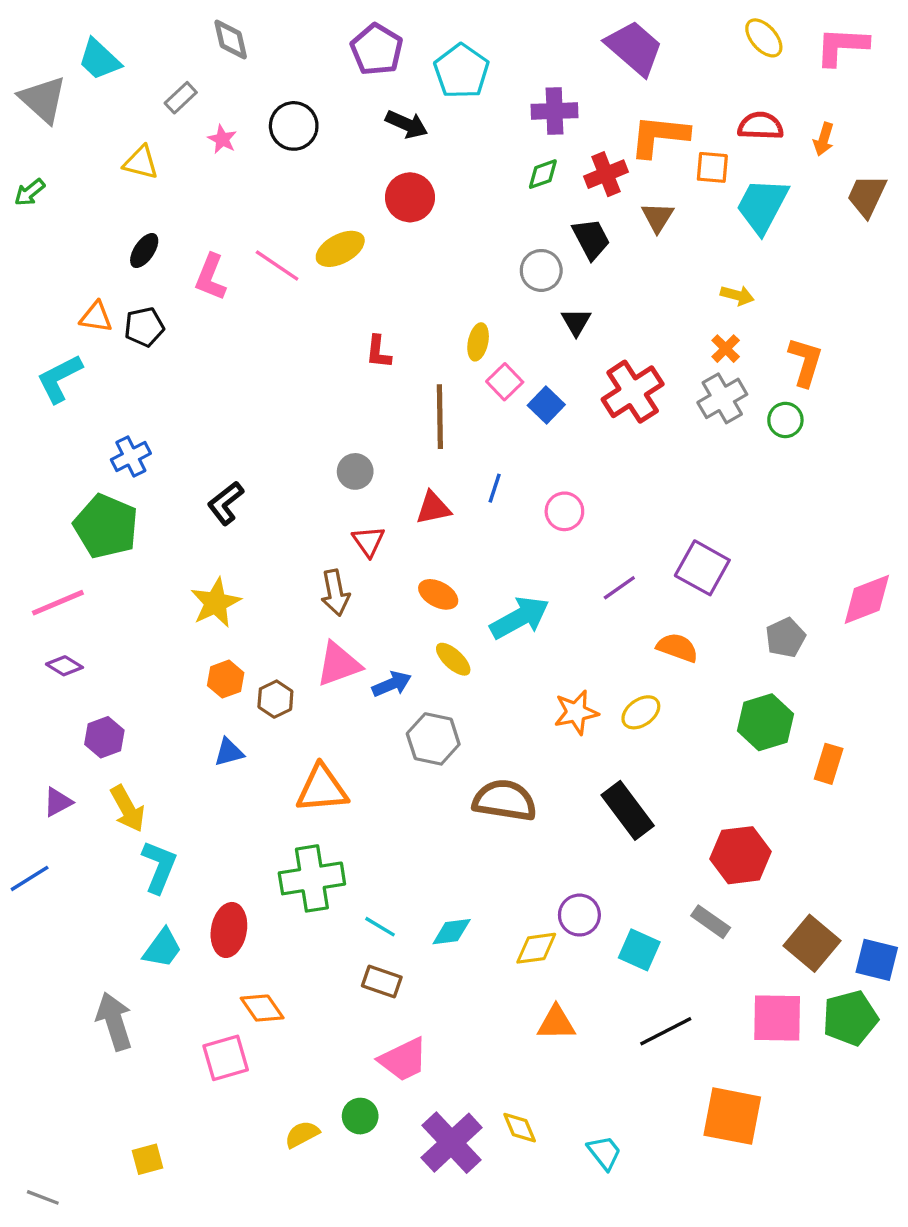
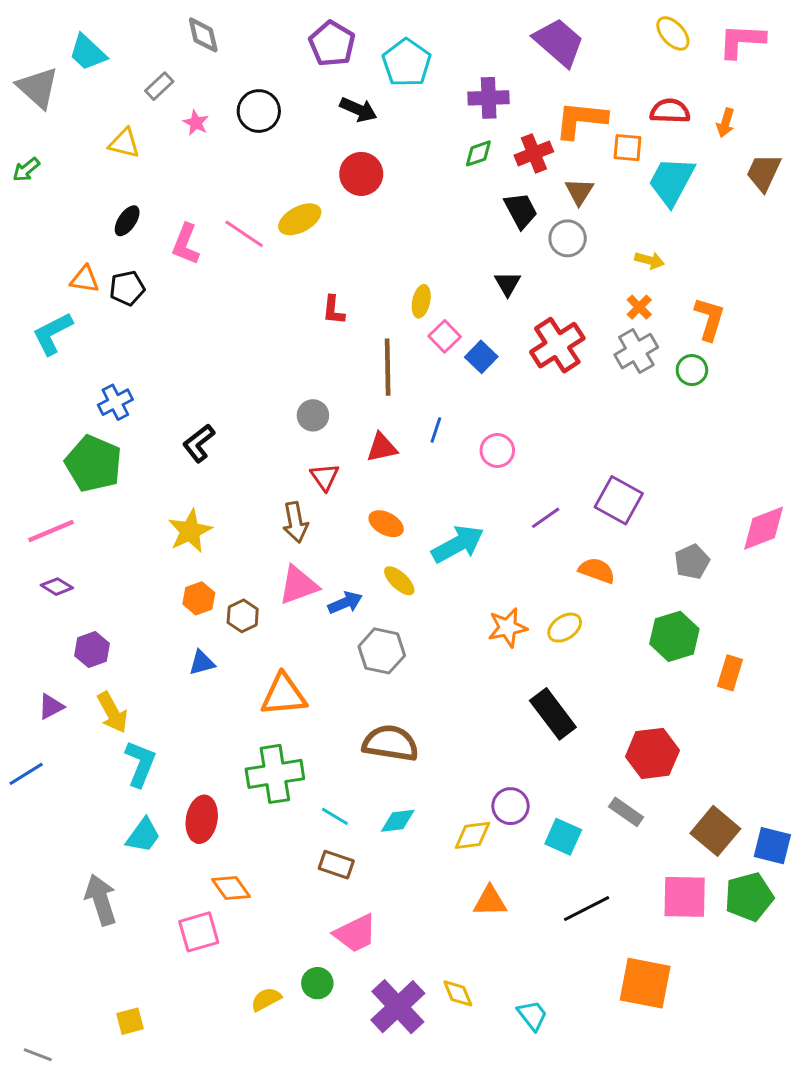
gray circle: (541, 270) -> (568, 238), moved
brown semicircle: (505, 800) -> (390, 743), moved

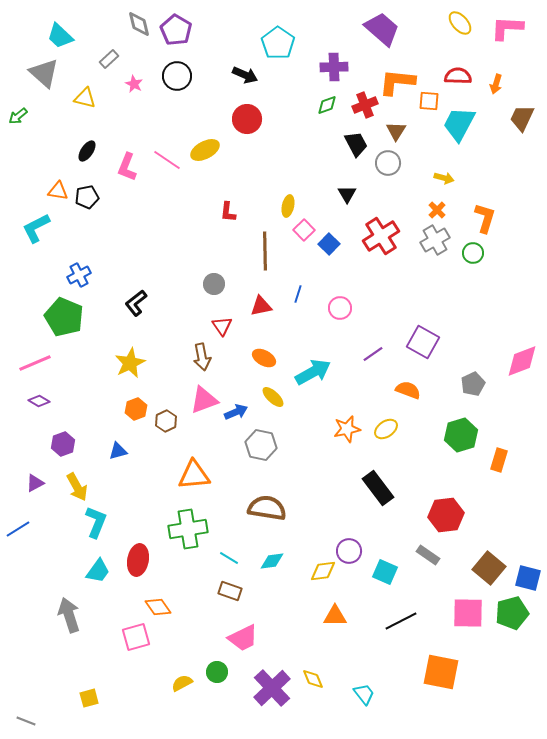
purple pentagon: (332, 44) -> (176, 30), moved
gray triangle: (38, 88) -> (44, 73), moved
blue triangle: (202, 663) -> (118, 451), moved

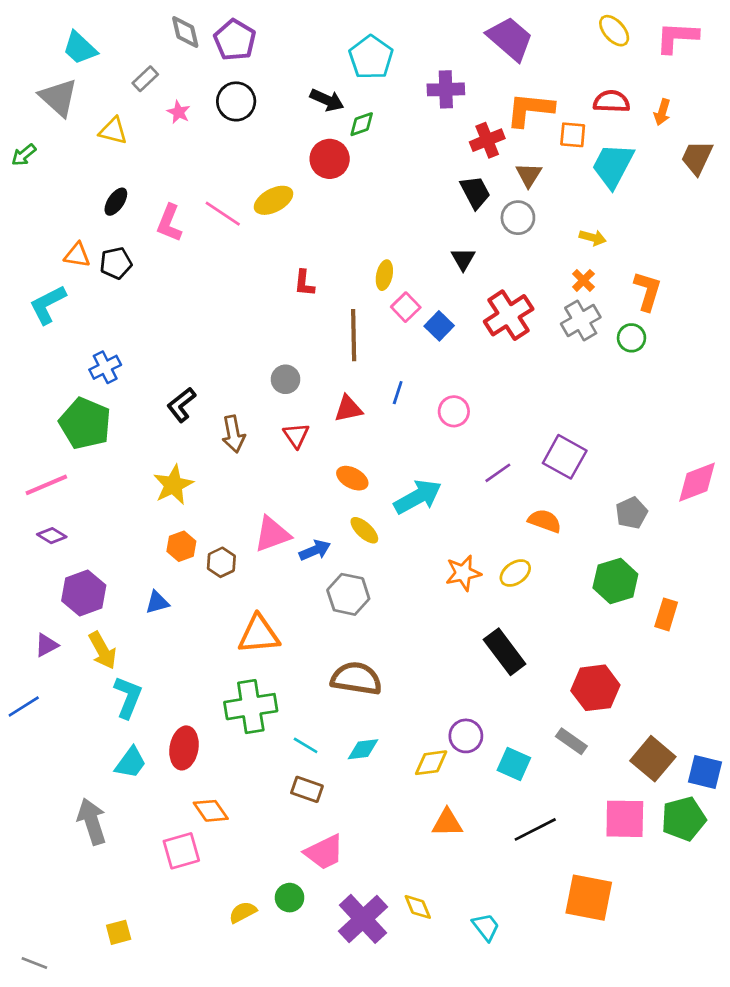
green diamond: (327, 105) -> (362, 124), moved
brown arrow: (202, 357) -> (233, 434), moved
purple hexagon: (63, 444) -> (84, 593), size x1.4

